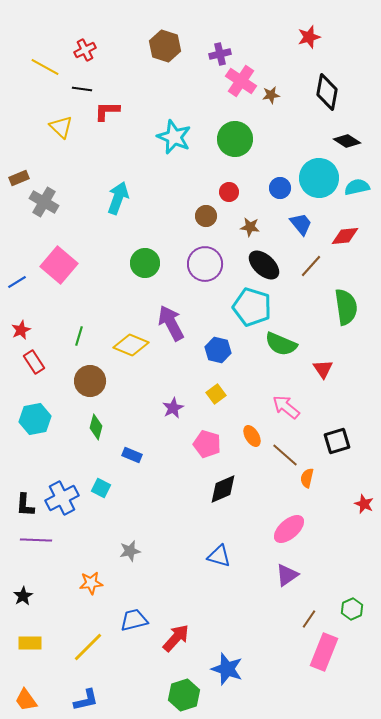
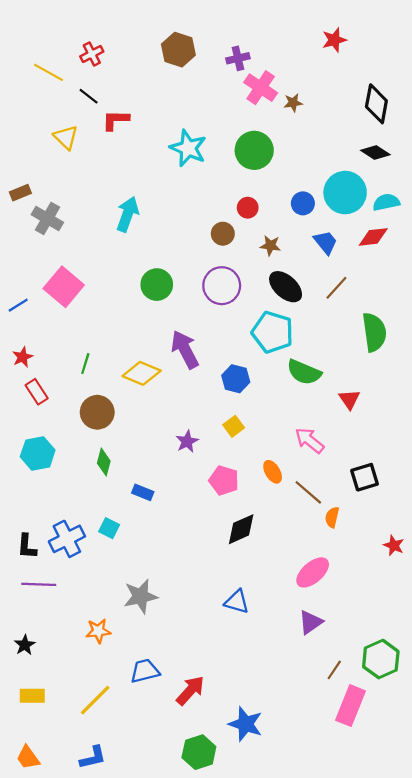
black line: (82, 89) -> (89, 96), turned 30
black diamond: (327, 92) -> (376, 104), moved
red diamond: (345, 236) -> (373, 237), moved
gray star: (130, 551) -> (141, 596), size x1.5
green hexagon: (352, 609) -> (381, 659), size x1.6

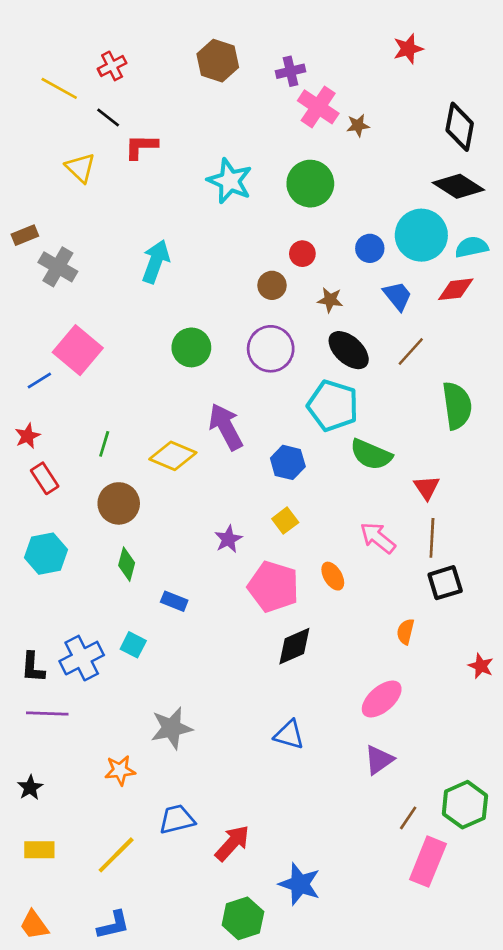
black diamond: (375, 152) -> (458, 186), size x1.4
blue line: (18, 305) -> (39, 381), moved
pink pentagon: (224, 480) -> (273, 587), size x1.4
brown line: (308, 492) -> (432, 538), moved, turned 52

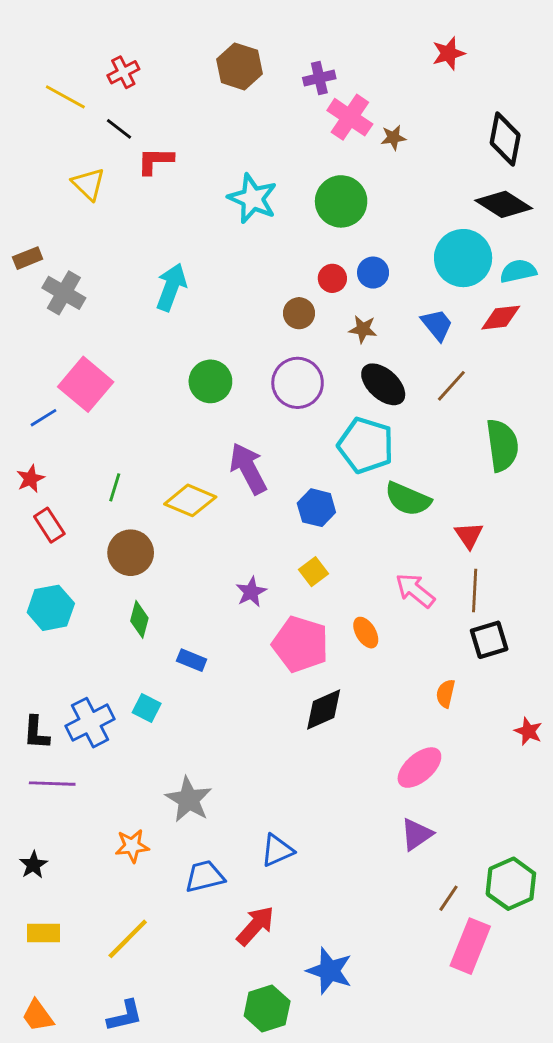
blue circle: (370, 248) -> (373, 273), moved
gray star: (172, 728) -> (189, 799), turned -30
blue triangle: (289, 735) -> (277, 850), moved, turned -40
blue trapezoid: (177, 819) -> (205, 876), moved

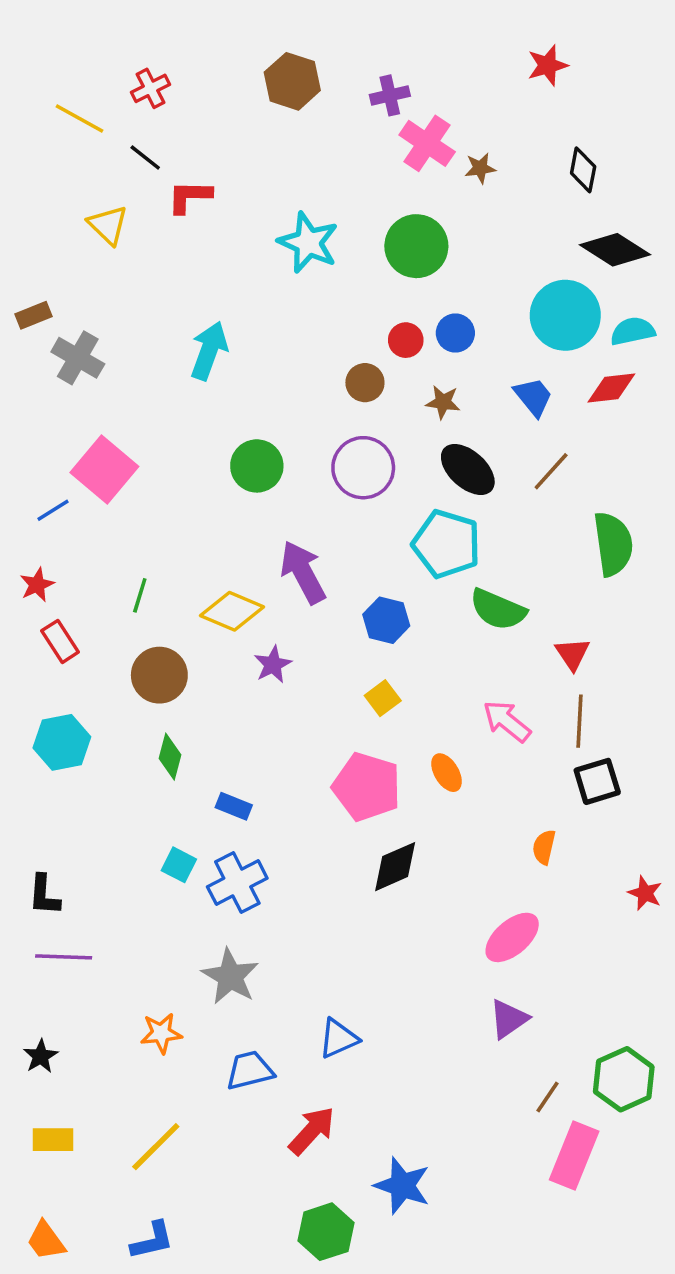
black diamond: (505, 139) -> (583, 170), moved, size x0.7
purple star: (251, 592) -> (273, 664), moved
blue cross: (90, 723) -> (237, 883), moved

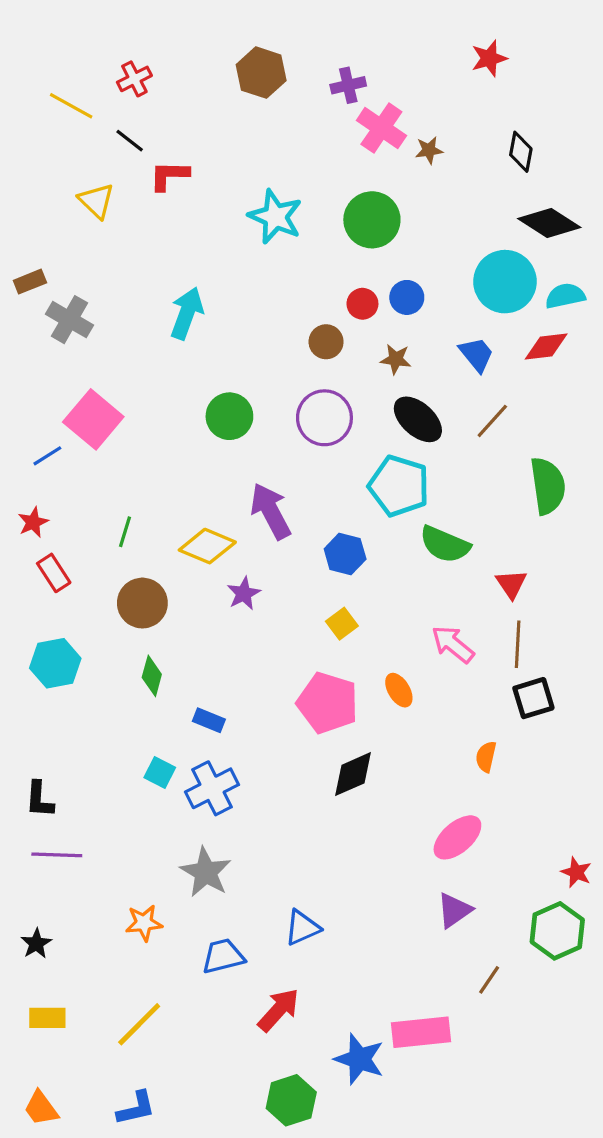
red star: (645, 893) -> (576, 872), moved
green hexagon: (624, 1079) -> (557, 931), moved
pink rectangle: (574, 1155) -> (421, 1032), moved, turned 62

